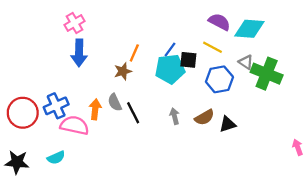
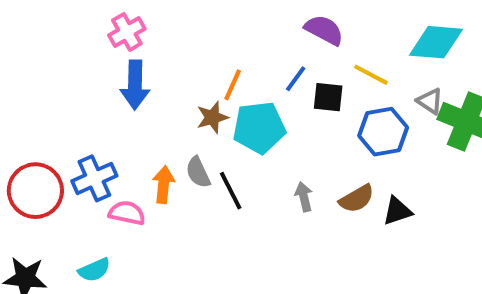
purple semicircle: (219, 22) -> (324, 30), moved
cyan pentagon: (170, 69) -> (259, 128), moved
pink semicircle: (74, 125) -> (127, 213), size x0.7

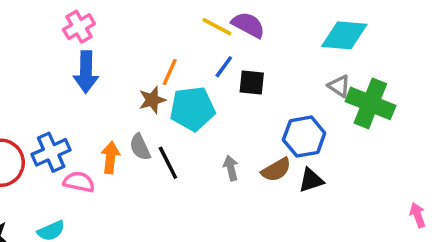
yellow line: (371, 75) -> (217, 27), moved
blue hexagon: (383, 132) -> (304, 137), moved

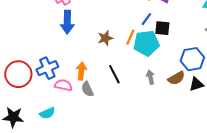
orange line: (170, 72) -> (130, 37), moved
cyan pentagon: (192, 109) -> (146, 43), moved
gray semicircle: (140, 147) -> (87, 89), moved

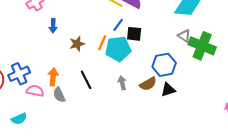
blue arrow: (67, 22) -> (53, 26), moved, size x0.6

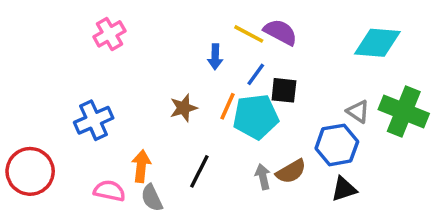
blue arrow: (53, 26) -> (215, 57), moved
gray triangle: (184, 36) -> (358, 111), moved
blue cross: (19, 74) -> (94, 120), moved
black line: (86, 80) -> (199, 171), turned 54
brown semicircle: (148, 84) -> (291, 171), moved

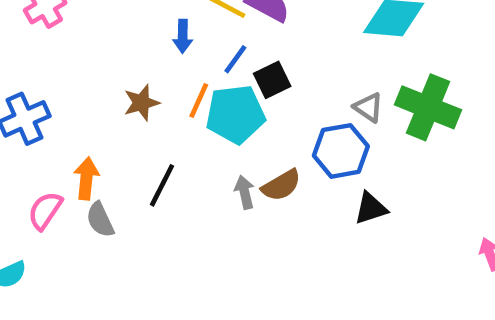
black square: (284, 90) -> (272, 80), turned -32
black triangle: (344, 189) -> (371, 208), moved
pink semicircle: (109, 191) -> (45, 211), turned -68

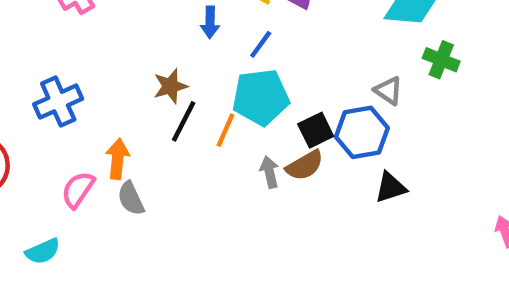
black square: (272, 80) -> (316, 130), moved
orange line: (199, 100) -> (225, 130), moved
green cross: (428, 107) -> (441, 60), moved, size x0.6
black line: (162, 185) -> (184, 121), moved

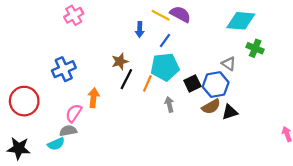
brown semicircle: (305, 165) -> (211, 107), moved
gray semicircle: (131, 198) -> (68, 131), moved, turned 105

